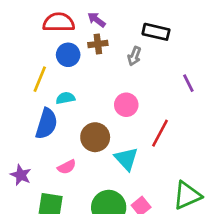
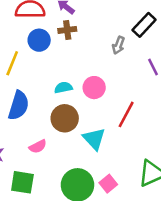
black rectangle: (156, 32) -> (144, 25), moved, turned -60
gray arrow: (134, 56) -> (118, 45), moved
cyan semicircle: (65, 98) -> (63, 88), moved

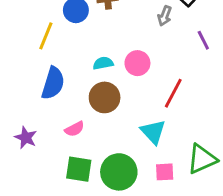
cyan triangle: (94, 139) -> (153, 132), moved
green square: (22, 182) -> (79, 169), moved
pink square: (108, 184) -> (165, 172), moved, turned 36

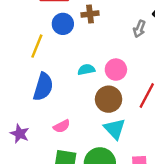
brown circle: (105, 97) -> (109, 99), moved
cyan triangle: (153, 132) -> (115, 129), moved

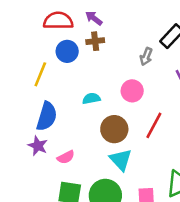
pink circle: (116, 70) -> (132, 91), moved
purple star: (20, 134) -> (38, 146), moved

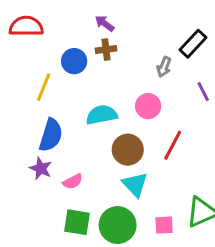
red semicircle: (58, 21) -> (26, 26), moved
cyan semicircle: (91, 99) -> (102, 115), size x1.5

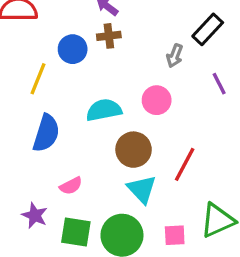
red line: (173, 145) -> (185, 164), moved
purple star: (41, 168) -> (35, 215), moved

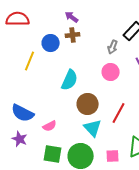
pink circle: (157, 100) -> (111, 72), moved
cyan semicircle: (104, 110) -> (70, 80), turned 125
blue semicircle: (46, 133) -> (23, 113), moved, turned 100
purple star: (35, 215) -> (20, 139), moved

